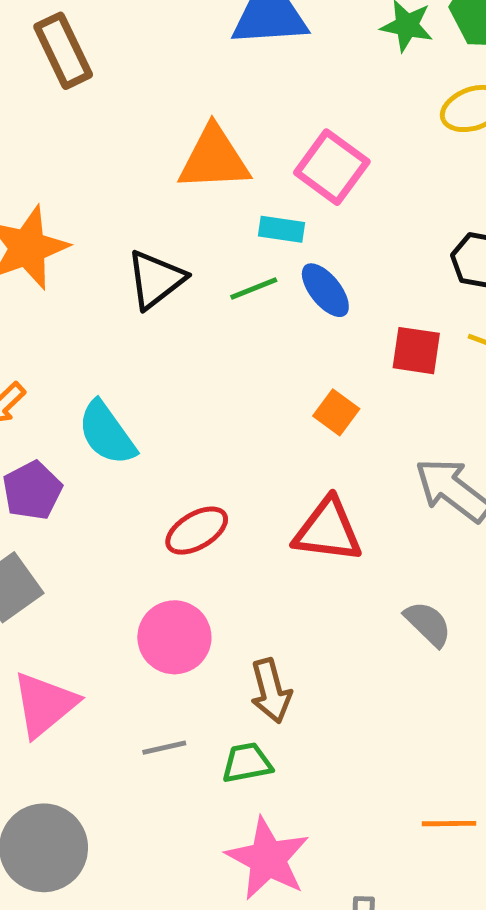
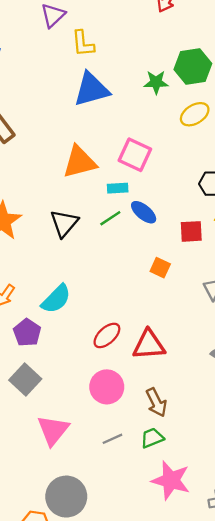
cyan semicircle: (107, 433) -> (56, 299), turned -88
red triangle: (328, 530) -> (149, 345), moved

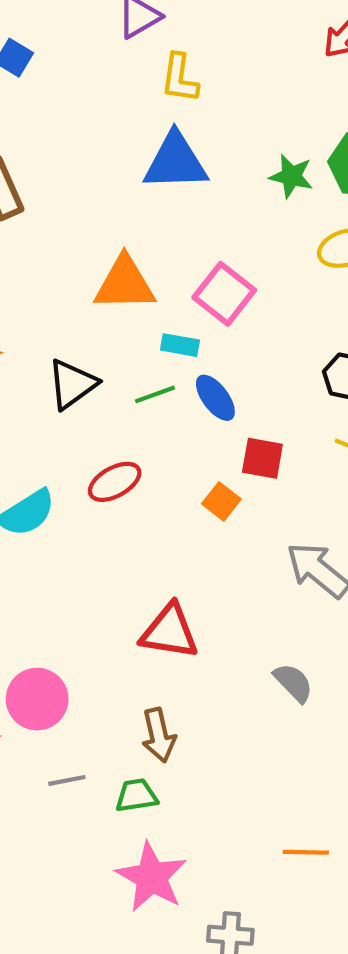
red square: (191, 231) -> (262, 458), moved
red ellipse: (107, 335) -> (115, 482), moved
pink circle: (107, 387) -> (37, 699), moved

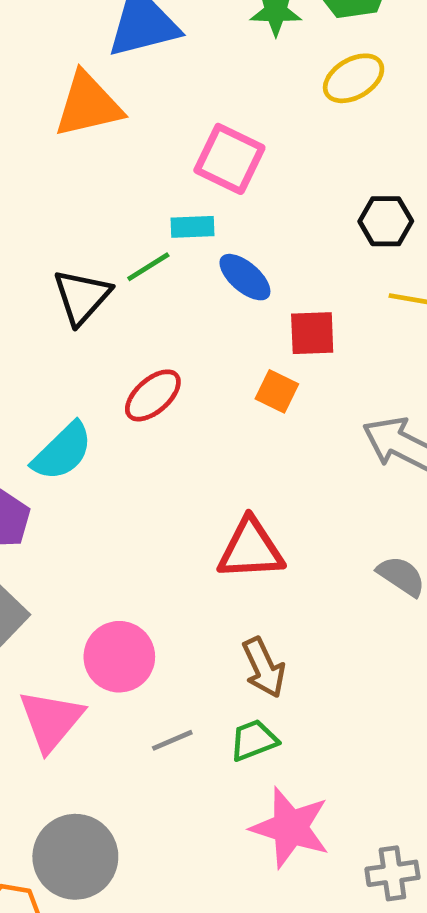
orange triangle: (125, 284) -> (88, 105), moved
green line: (155, 394) -> (148, 267), moved

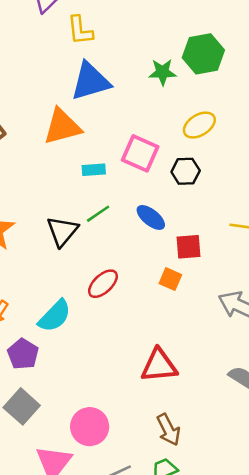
yellow ellipse: (354, 78) -> (199, 125), moved
black hexagon: (386, 221) -> (186, 171), moved
cyan rectangle: (193, 227) -> (94, 170), moved

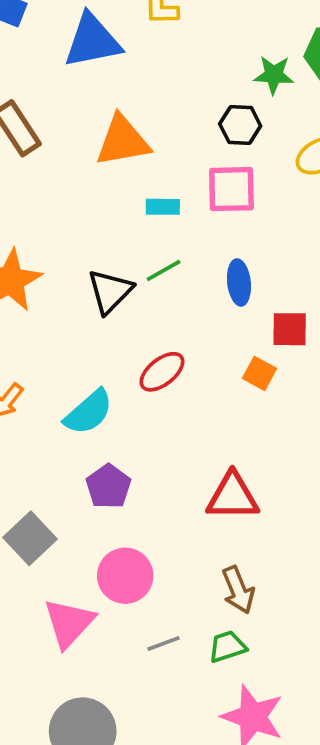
blue triangle: (90, 81) -> (92, 41), moved
pink square: (140, 153) -> (231, 189), turned -30
black hexagon: (186, 171) -> (240, 125), moved
blue ellipse: (151, 217) -> (239, 282), turned 40
purple pentagon: (23, 354) -> (108, 486), moved

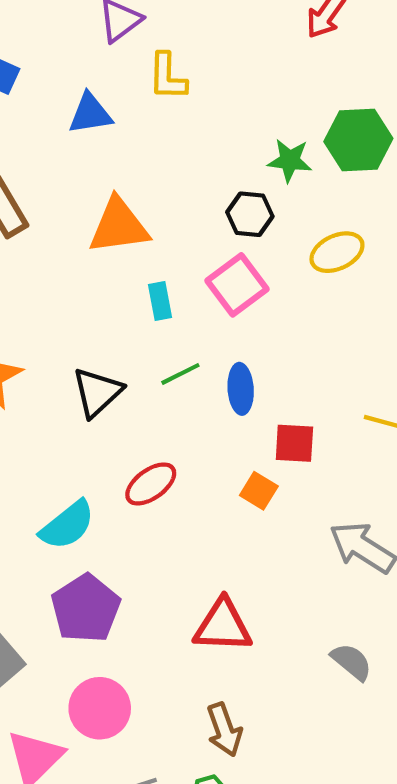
blue triangle: (92, 41) -> (90, 114), size x0.7
pink square: (231, 189) -> (237, 285), turned -38
cyan rectangle: (163, 207) -> (160, 301), turned 76
green line: (164, 270) -> (180, 374), moved
purple pentagon: (108, 486) -> (86, 608), size x1.4

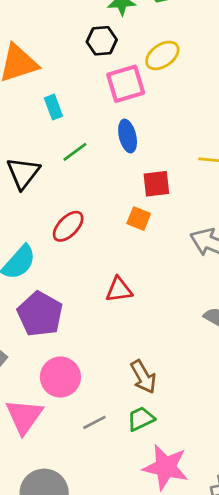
pink square: (237, 285) -> (126, 84), moved, turned 30
blue ellipse: (241, 389) -> (128, 136), moved
red triangle: (223, 626) -> (119, 290), moved, size x0.7

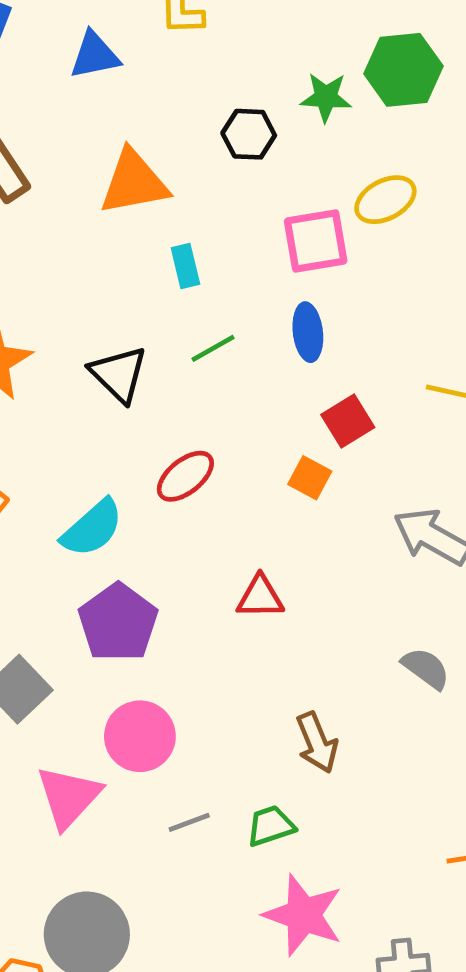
black hexagon: (102, 41) -> (249, 134), moved
black triangle: (23, 173) -> (119, 374), turned -30
red square: (156, 184) -> (348, 421), turned -32
brown arrow: (143, 377) -> (317, 743), moved

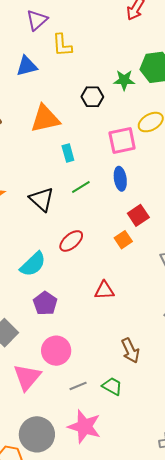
orange square: (310, 478) -> (123, 240), turned 30
purple pentagon: (118, 623) -> (45, 303), size x0.7
green trapezoid: (271, 826) -> (112, 386), turned 50
pink star: (303, 915) -> (84, 427), moved

